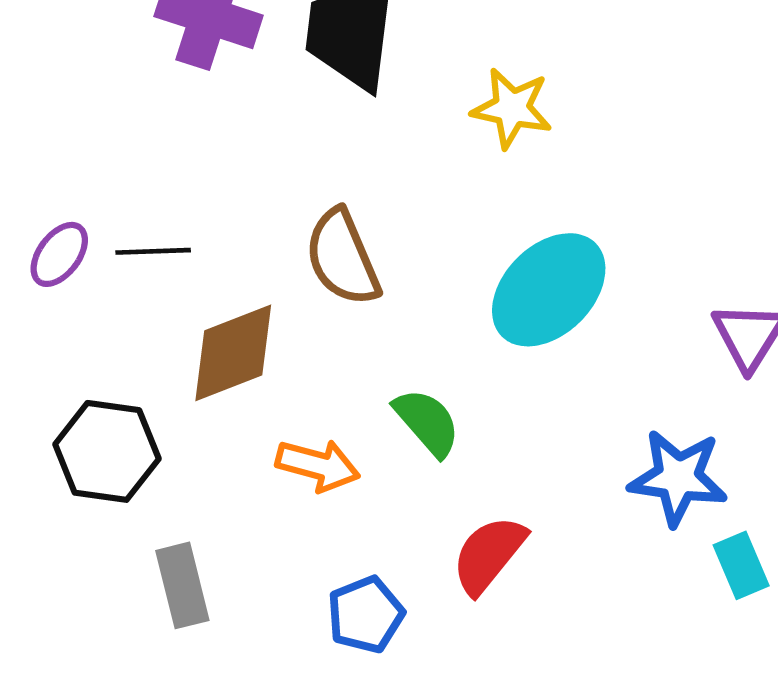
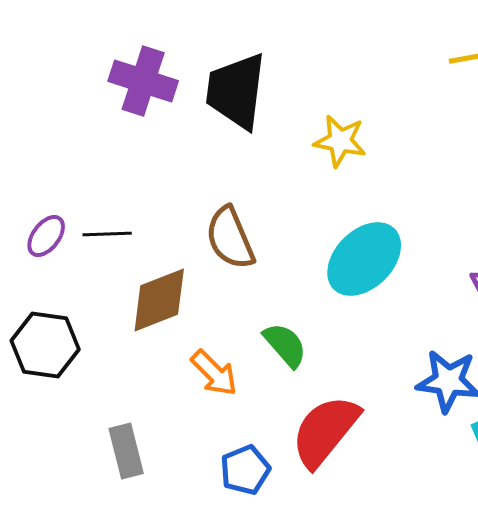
black hexagon: (107, 451) -> (45, 345), moved
orange arrow: (318, 465) -> (214, 373), turned 30
red semicircle: (489, 555) -> (325, 431), size x1.4

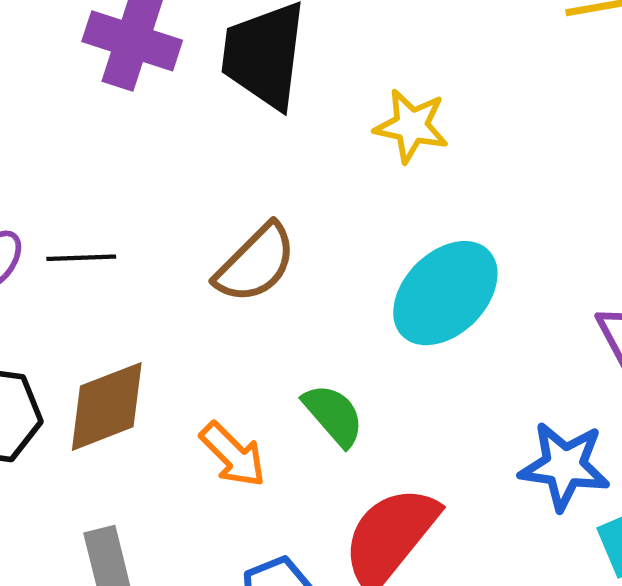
brown semicircle: (230, 238) -> (256, 263), turned -112
brown diamond: (159, 300) -> (107, 406), moved

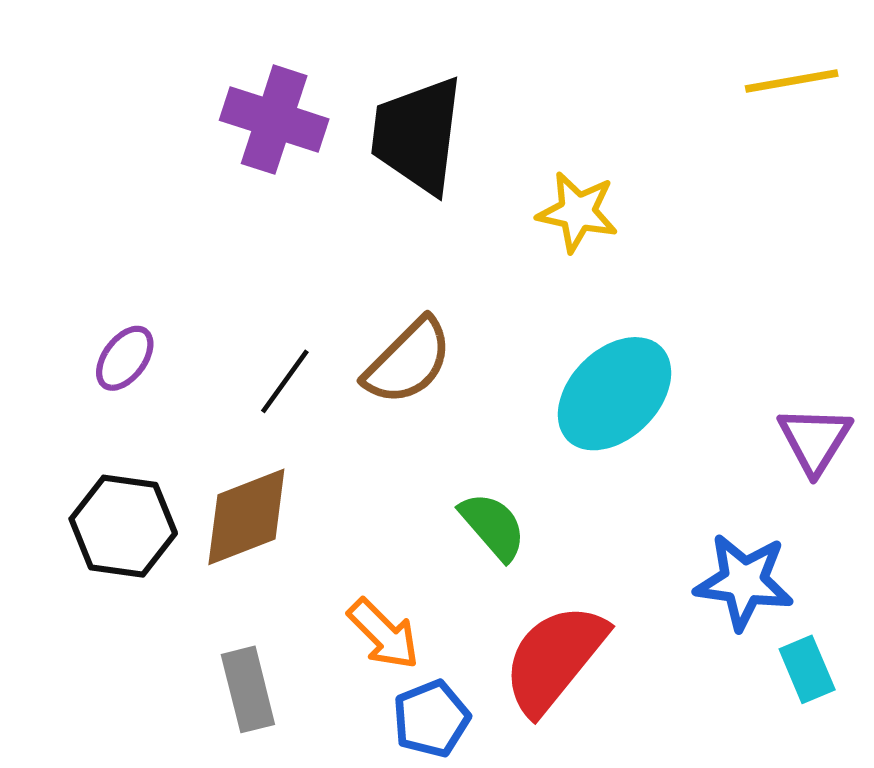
black line: (81, 258) -> (285, 381), moved, turned -52
orange arrow: (233, 455) -> (383, 634), moved

